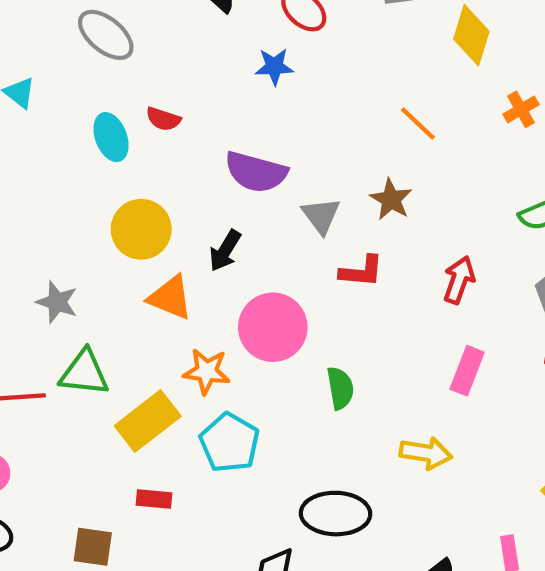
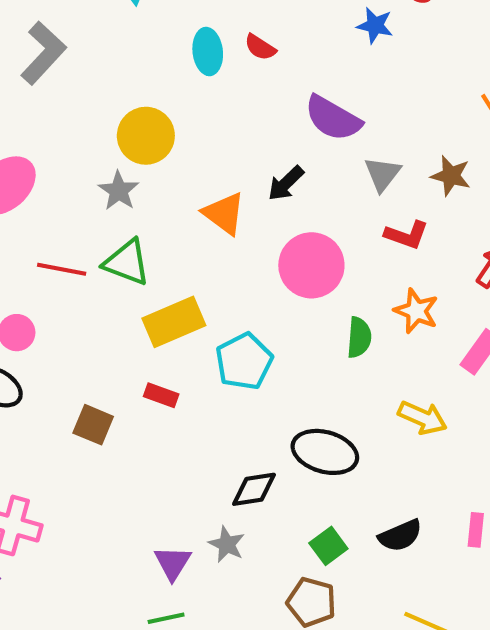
brown star: (391, 199) -> (451, 176), turned -30
yellow circle: (141, 229) -> (146, 136), moved
orange star: (207, 371) -> (416, 311), moved

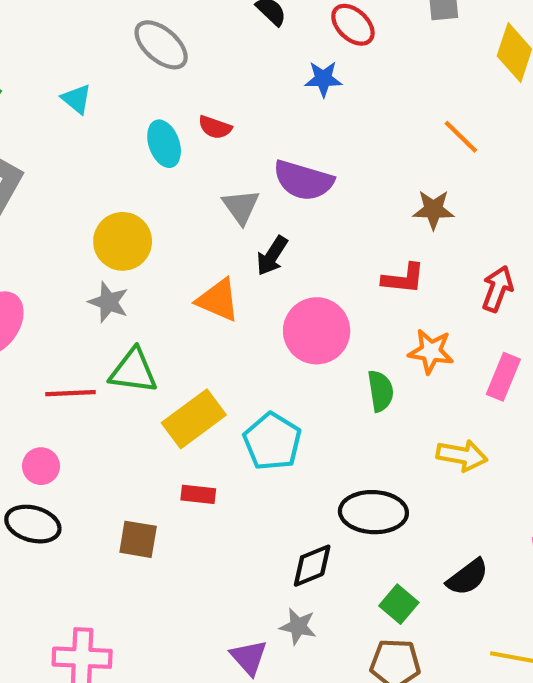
gray triangle: (382, 174) -> (241, 207), moved

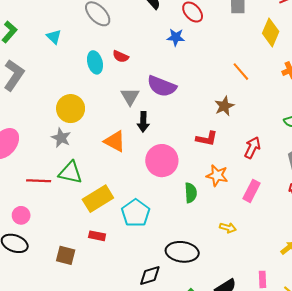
brown star: (433, 210) -> (224, 106), turned -30
black arrow: (272, 256) -> (143, 122), turned -36
yellow arrow: (462, 455) -> (228, 228), size x0.7

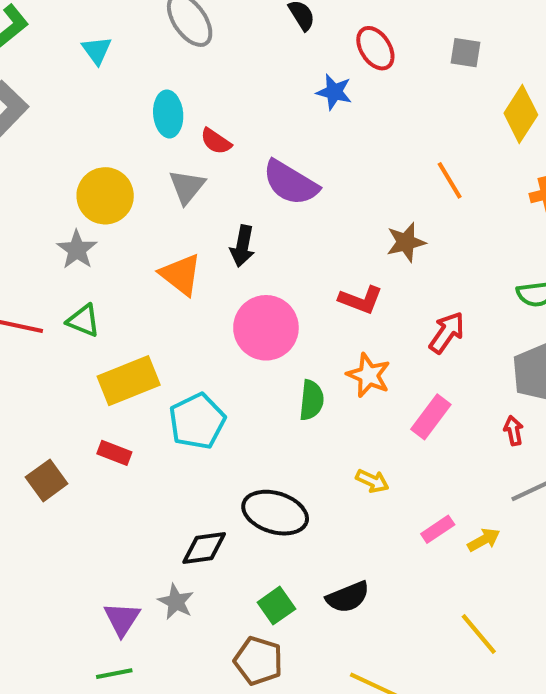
red semicircle: (121, 56) -> (216, 141), moved
gray triangle: (130, 96) -> (187, 187), moved
green triangle: (70, 173) -> (83, 321), size x0.7
brown square: (66, 255) -> (47, 480), turned 30
pink rectangle: (262, 279) -> (438, 529), moved, turned 49

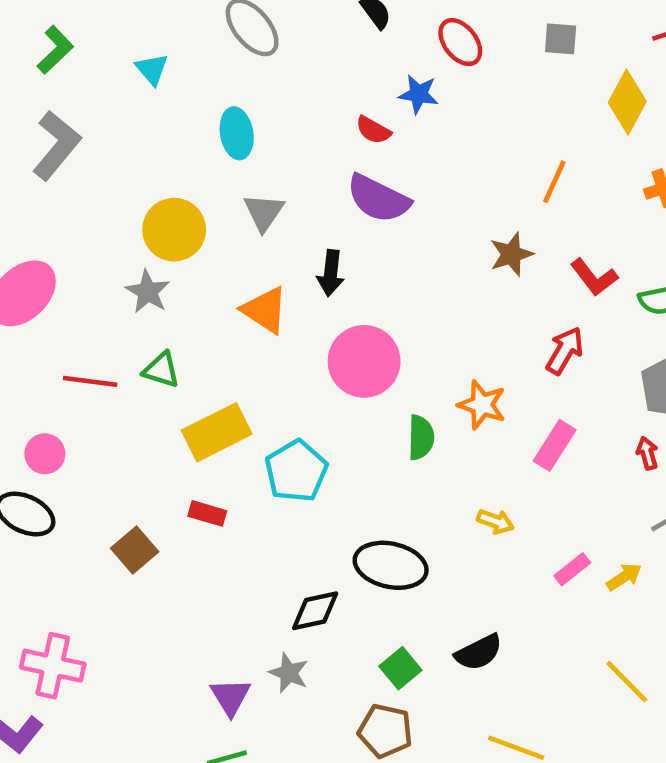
red semicircle: (216, 141) -> (373, 130), moved
orange line: (450, 180) -> (554, 182), turned 60
red L-shape: (361, 300) -> (594, 277), moved, turned 36

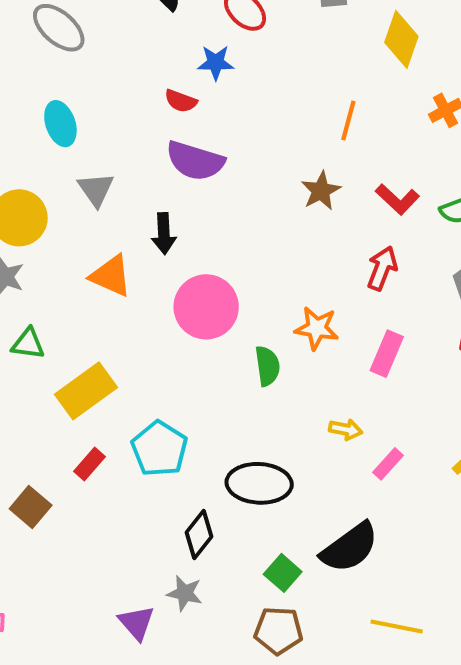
cyan pentagon: (296, 471) -> (159, 449), moved
red rectangle: (207, 513) -> (89, 464), turned -56
pink rectangle: (572, 569) -> (388, 464), moved
black diamond: (315, 611) -> (199, 535), turned -30
black semicircle: (479, 652) -> (350, 548), size x1.4

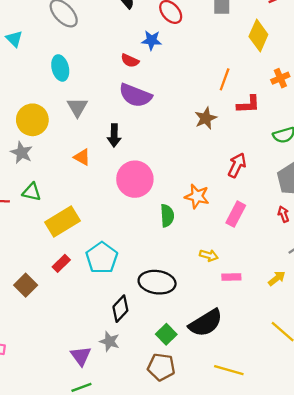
red L-shape: (397, 199) -> (248, 104), moved, turned -50
orange triangle: (111, 276) -> (82, 157), size x0.7
pink rectangle: (388, 464) -> (231, 277), turned 42

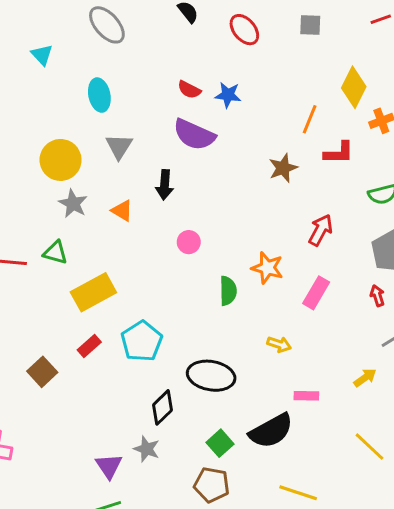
yellow diamond: (258, 36) -> (354, 87), moved
blue star: (152, 40) -> (228, 95), moved
gray star: (21, 153) -> (73, 204), moved
pink circle: (135, 179) -> (189, 242), size x0.5
pink rectangle: (231, 277) -> (306, 396), moved

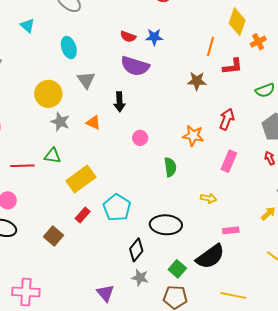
brown star: (283, 168) -> (197, 81), turned 30
orange star: (267, 268) -> (193, 136), moved
gray star: (147, 449) -> (140, 278), moved

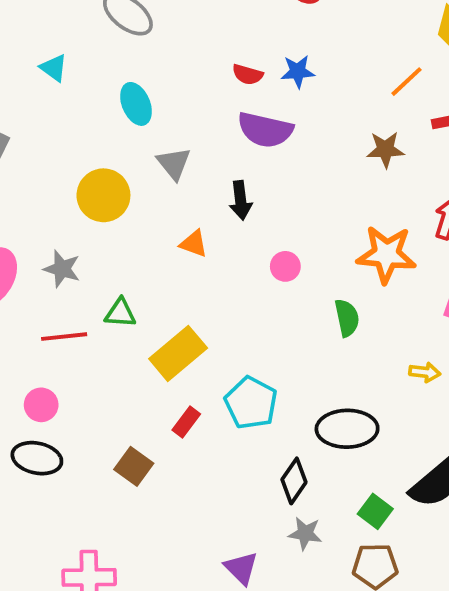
orange line: (210, 46) -> (407, 82), turned 36
gray star: (60, 122) -> (62, 269), moved
orange star: (193, 136) -> (386, 254), size x1.4

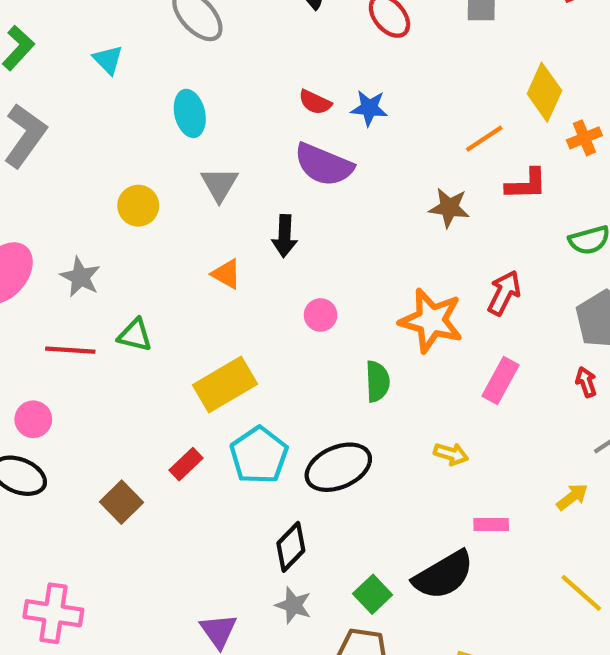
yellow circle: (103, 195) -> (138, 206), size x0.7
yellow rectangle: (178, 353) -> (225, 385), moved
black ellipse: (347, 429) -> (338, 467), moved, turned -32

